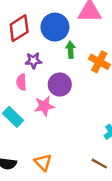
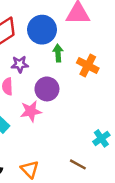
brown line: (99, 164) -> (78, 164), moved

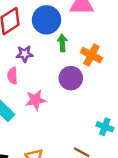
purple circle: (47, 89) -> (71, 78), moved
cyan cross: (101, 138) -> (105, 127), turned -35

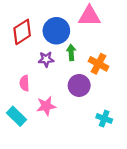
purple star: (25, 54) -> (46, 59), moved
cyan cross: (105, 127) -> (104, 119), moved

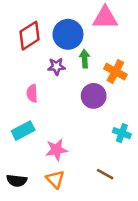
pink star: (46, 106) -> (56, 150), moved
cyan rectangle: (16, 116) -> (23, 131), turned -72

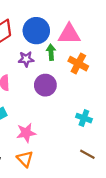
pink triangle: (105, 18) -> (69, 34), moved
purple circle: (94, 96) -> (45, 85), moved
brown line: (105, 174) -> (87, 154), moved

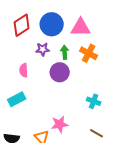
green arrow: (51, 52) -> (65, 52), moved
pink star: (26, 133) -> (60, 124), moved

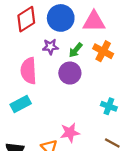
green arrow: (65, 52) -> (76, 50), turned -136
pink semicircle: (24, 70) -> (29, 71), size x1.6

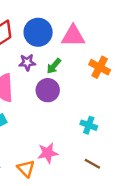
orange cross: (103, 51) -> (100, 67), moved

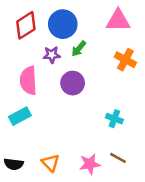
pink triangle: (73, 36) -> (118, 20), moved
green arrow: (54, 66) -> (79, 49), moved
pink star: (48, 153) -> (90, 164), moved

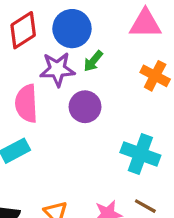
purple star: (52, 55) -> (57, 69), size x1.5
cyan cross: (114, 119) -> (140, 154), size x1.6

